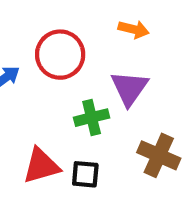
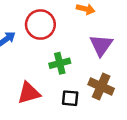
purple triangle: (129, 88) -> (101, 45), moved
black square: (85, 174) -> (70, 98), moved

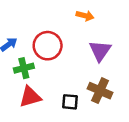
red circle: (40, 25) -> (48, 46), moved
green cross: (60, 63) -> (24, 68), moved

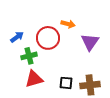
orange arrow: (85, 16) -> (68, 24), moved
brown cross: (100, 91) -> (90, 85), moved, turned -30

